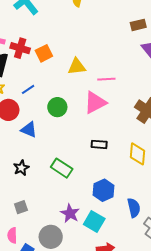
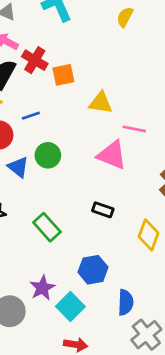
pink triangle: (95, 103) -> (112, 155), turned 35
green circle: (57, 107) -> (48, 155), moved

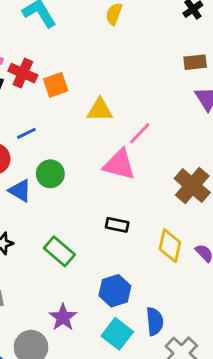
pink line: (134, 129) -> (140, 133), turned -50
cyan square: (70, 306) -> (117, 334), moved

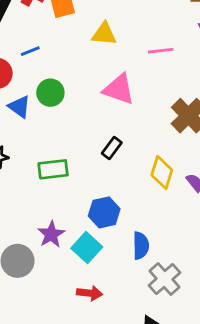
pink line: (140, 133) -> (161, 51), moved, turned 35
black rectangle: (117, 225) -> (112, 148), turned -70
green rectangle: (59, 251) -> (53, 169), turned -52
cyan square: (117, 334) -> (87, 248), moved

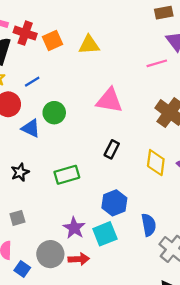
yellow triangle: (104, 34) -> (89, 45), moved
pink line: (161, 51) -> (157, 63), moved
cyan square: (87, 248) -> (105, 234), turned 35
red arrow: (90, 293) -> (79, 259), moved

